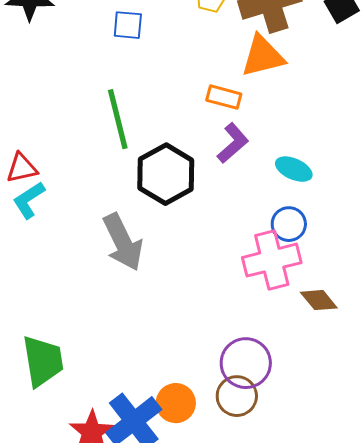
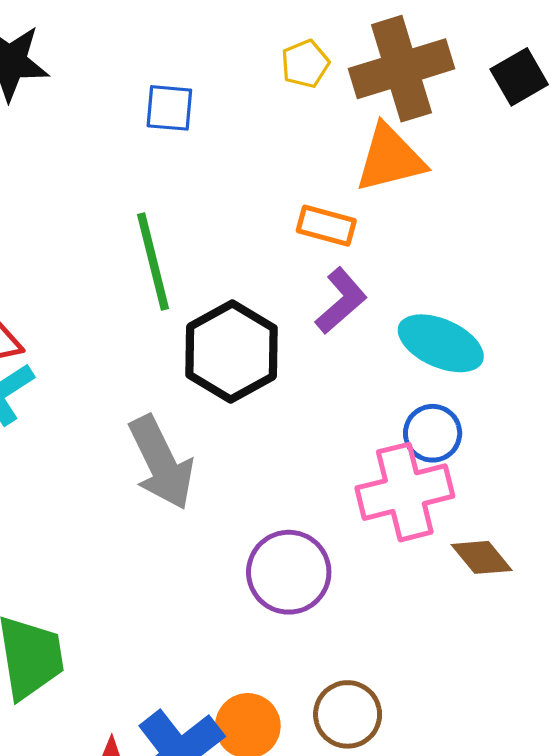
cyan ellipse: (294, 169) -> (441, 343), size x1.4
purple circle: (246, 363) -> (289, 572), moved

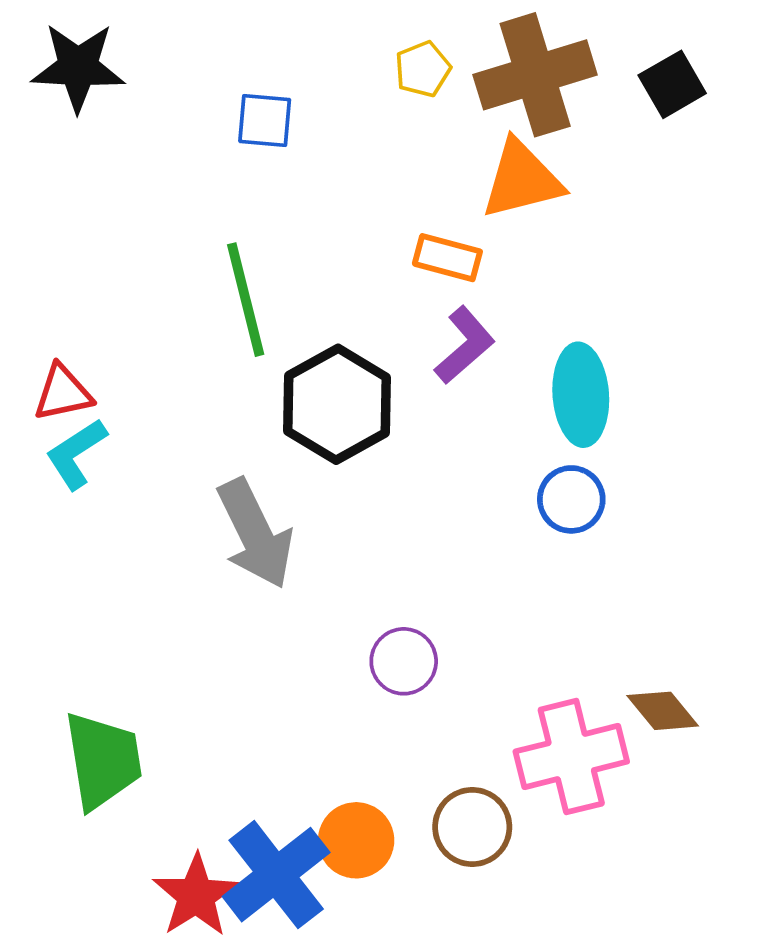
cyan ellipse: (441, 343) -> (581, 395), turned 62
pink cross: (405, 492) -> (571, 757), moved
brown diamond: (482, 557) -> (663, 711), moved
purple circle: (289, 572) -> (404, 661), size x0.7

